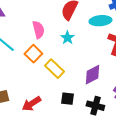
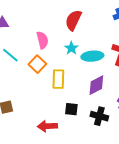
cyan ellipse: (100, 21) -> (92, 56), moved
yellow rectangle: (54, 69) -> (58, 79), turned 48
red arrow: (31, 104) -> (47, 126), moved, turned 30

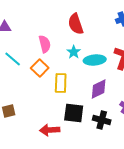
red semicircle: (73, 20) -> (76, 24), turned -45
black square: (71, 109) -> (74, 113), size x1.5

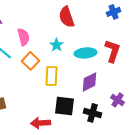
pink semicircle: (45, 44) -> (24, 37), moved
cyan star: (74, 52) -> (56, 45), moved

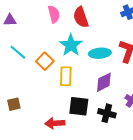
pink semicircle: (24, 37) -> (54, 14), moved
cyan star: (56, 45) -> (71, 45), size x1.6

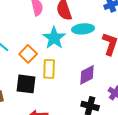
cyan ellipse: (100, 53) -> (83, 29), moved
black square: (79, 106) -> (26, 84), moved

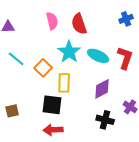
cyan ellipse: (83, 29) -> (98, 56), moved, turned 30
black square: (26, 84) -> (52, 105), moved

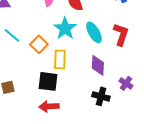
cyan ellipse: (98, 56) -> (94, 32), turned 35
purple diamond: (102, 89) -> (98, 65), turned -60

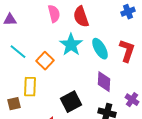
yellow rectangle: (60, 59) -> (30, 87), moved
black square: (48, 81) -> (71, 102), moved, turned -35

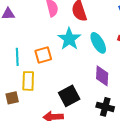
cyan line: (18, 52) -> (17, 57), moved, turned 48
orange square: (45, 61) -> (43, 55), turned 30

